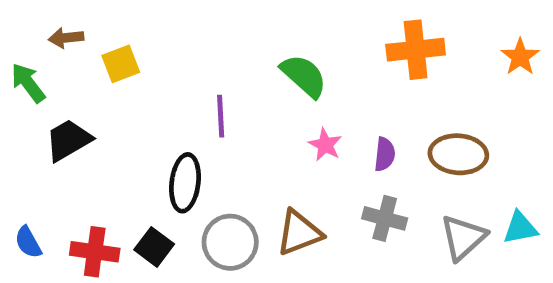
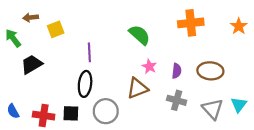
purple line: (221, 116) -> (89, 52), moved
cyan triangle: (520, 228) -> (239, 105), turned -42
brown triangle: (299, 233) -> (137, 88), moved
gray triangle: (463, 237) -> (213, 109), turned -30
black square: (154, 247) -> (71, 113), turned -35

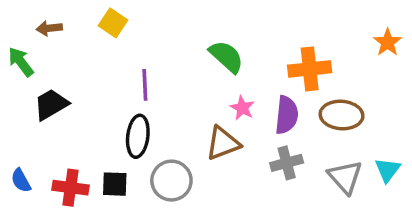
orange cross: (191, 23) -> (310, 69), moved
yellow square: (56, 29) -> (113, 23), moved, turned -35
purple semicircle: (177, 71) -> (287, 115), size x1.5
gray cross: (177, 100) -> (287, 163), turned -30

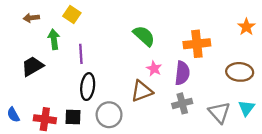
green arrow: (21, 62) -> (54, 39), moved, turned 30
purple line: (145, 85) -> (81, 54), moved
brown ellipse: (342, 115) -> (240, 72), moved

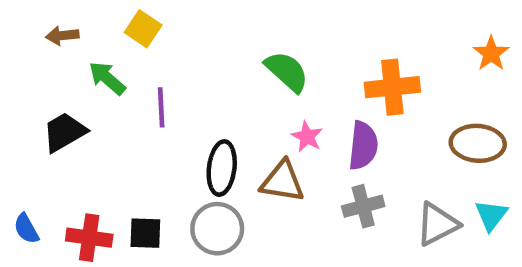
green arrow: (54, 39) -> (107, 78), turned -42
black ellipse: (88, 87) -> (222, 168), moved
brown triangle: (142, 91) -> (282, 181), turned 30
gray triangle: (219, 112) -> (437, 224), turned 45

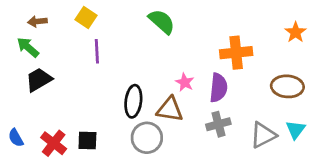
green semicircle: (287, 71) -> (162, 22), moved
green arrow: (107, 78) -> (28, 47), moved
purple line: (161, 107) -> (97, 51), moved
gray circle: (217, 229) -> (147, 138), moved
red cross: (89, 238) -> (54, 143), turned 30

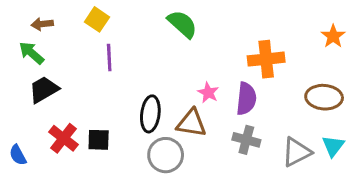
gray cross: (218, 124) -> (246, 140), turned 30
black square: (87, 140) -> (99, 140), moved
red cross: (54, 143) -> (63, 138), moved

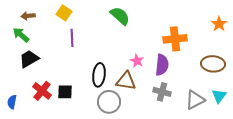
blue semicircle: (18, 155) -> (12, 102), turned 40

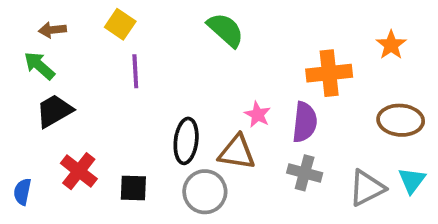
orange star: (219, 24) -> (391, 45), moved
black square: (65, 92) -> (133, 188), moved

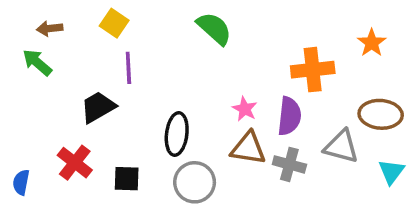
black trapezoid: (54, 111) -> (98, 107), moved
brown triangle: (237, 152) -> (248, 148), moved
gray triangle: (367, 188) -> (341, 147), moved, turned 42

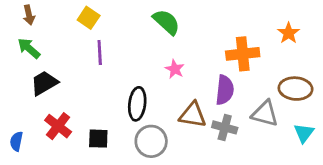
brown arrow: (50, 28) -> (29, 15), moved, turned -96
black trapezoid: (98, 107) -> (44, 83), moved
pink star: (245, 109) -> (175, 69), moved

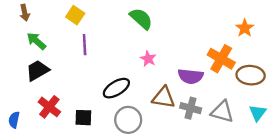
green arrow: (29, 48) -> (36, 41), moved
orange cross: (243, 54) -> (221, 59), moved, turned 36
purple semicircle: (225, 90) -> (191, 76), turned 90
black ellipse: (137, 104) -> (116, 88), turned 52
gray triangle: (265, 114) -> (222, 112), moved

